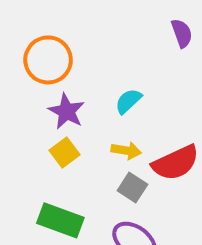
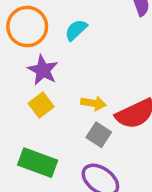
cyan semicircle: (128, 101) -> (76, 30), moved

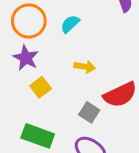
purple star: (43, 70) -> (26, 58), moved
yellow arrow: (93, 103) -> (85, 67), moved

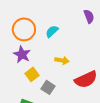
gray square: (89, 112) -> (48, 87), moved

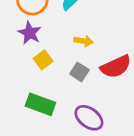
gray square: (48, 87) -> (79, 72), moved

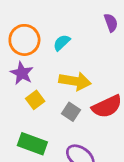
yellow arrow: (84, 41) -> (75, 81), size x1.6

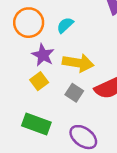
purple star: (22, 73) -> (43, 55), moved

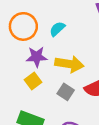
purple star: (43, 55) -> (37, 57), turned -30

